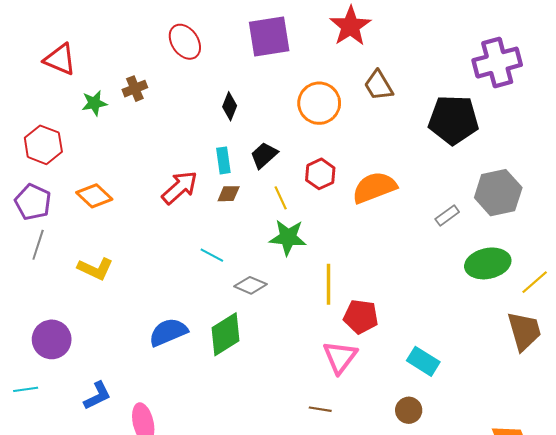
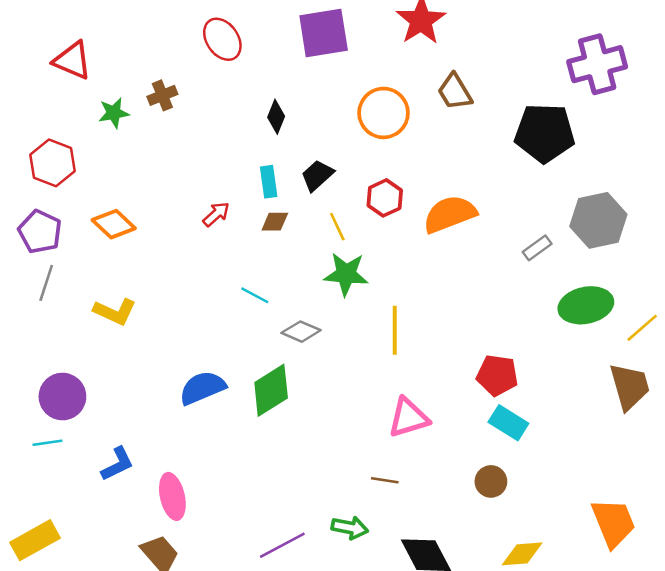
red arrow: (180, 187) -> (216, 214), size x0.6
red pentagon: (361, 317) -> (497, 375), moved
pink triangle: (340, 357) -> (408, 418), turned 36
cyan line: (26, 389) -> (47, 443), moved

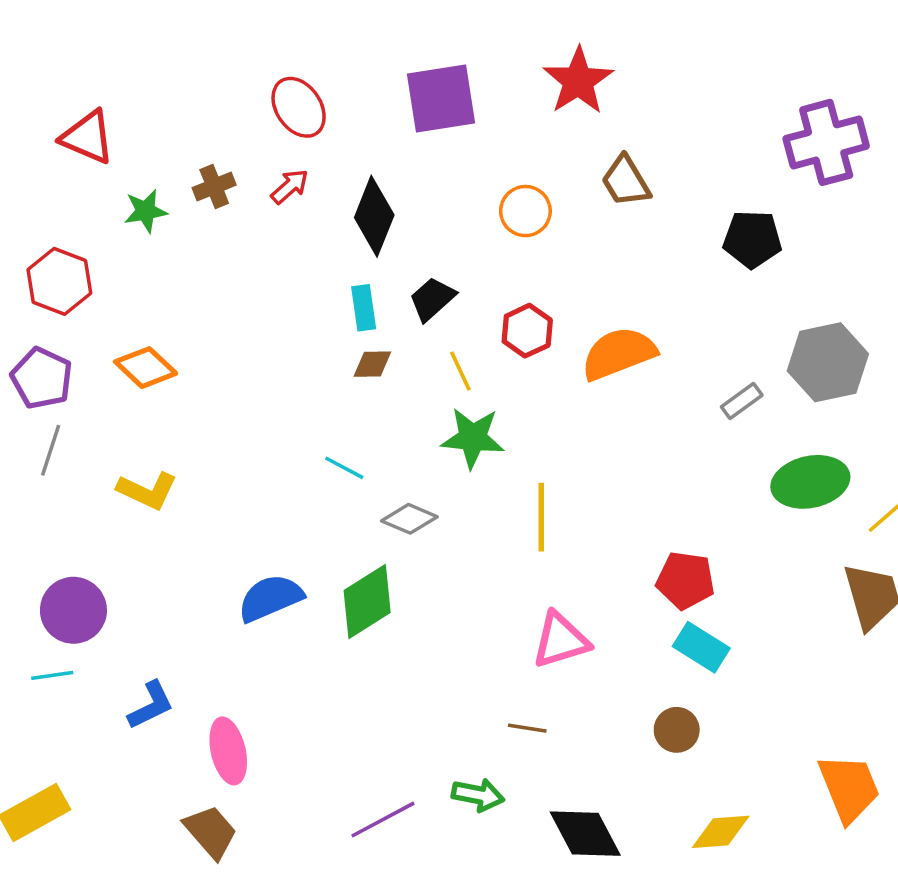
orange circle: (384, 113) -> (525, 211), size x0.7
black diamond: (276, 117) -> (374, 216), size x1.6
black pentagon: (545, 133) -> (752, 239), size x0.7
red arrow: (216, 214) -> (290, 186), moved

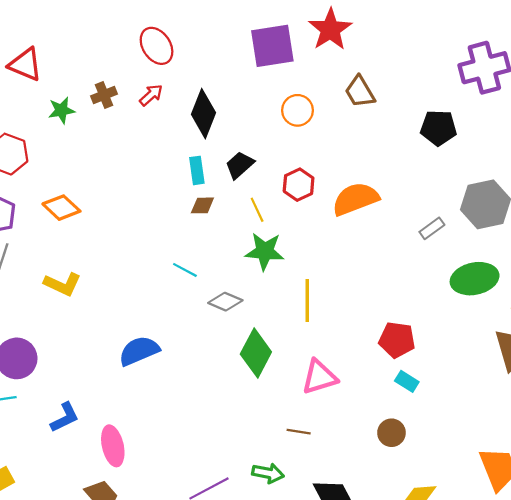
purple square: (441, 98) -> (272, 46), moved
green diamond: (367, 601) -> (256, 353), moved, turned -30
cyan rectangle: (701, 647) -> (407, 381), size x0.7

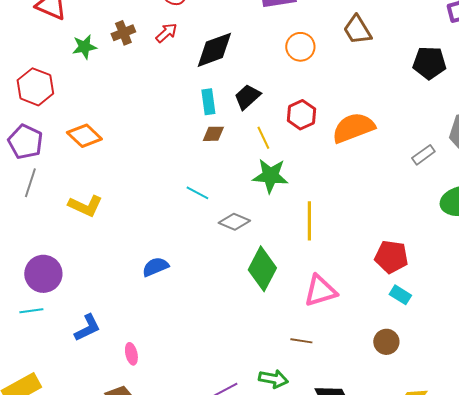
black diamond: (203, 114) -> (214, 50), turned 48
blue semicircle: (139, 351) -> (155, 267), size x0.7
pink ellipse: (113, 446) -> (131, 354), size x0.6

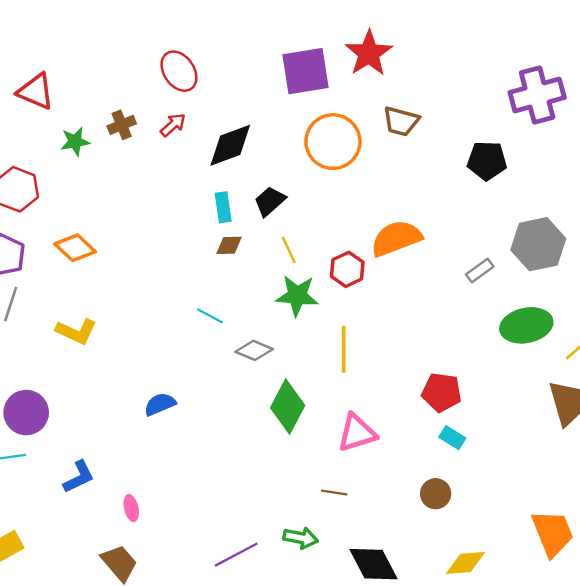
brown trapezoid: (357, 30) -> (401, 121), turned -44
orange circle: (300, 47) -> (333, 142), size x1.6
red hexagon: (301, 115) -> (347, 269), moved

